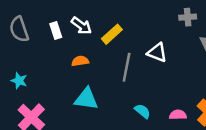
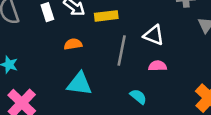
yellow rectangle: (112, 34) -> (106, 16), turned 35
pink semicircle: (178, 115) -> (157, 66), moved

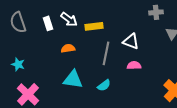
cyan semicircle: (138, 97) -> (104, 85), moved, turned 104

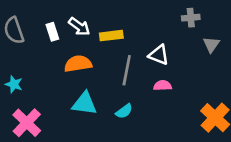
orange semicircle: (68, 48) -> (78, 64), size x1.5

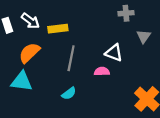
white triangle: (159, 55) -> (114, 53), moved
orange semicircle: (78, 64) -> (29, 53), turned -35
cyan triangle: (84, 103) -> (22, 81), moved

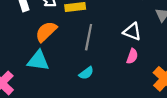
pink semicircle: (102, 71) -> (132, 56), moved, turned 112

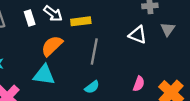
white triangle: (132, 32) -> (138, 35), moved
pink semicircle: (132, 56) -> (139, 84), moved

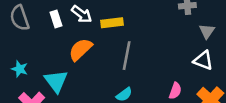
white triangle: (138, 35) -> (203, 60), moved
cyan triangle: (44, 75) -> (56, 81), moved, turned 45

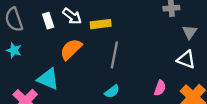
cyan star: (20, 69) -> (14, 50), moved
cyan triangle: (56, 81) -> (48, 79), turned -30

